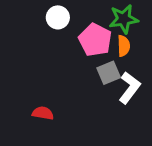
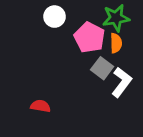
gray square: (109, 73) -> (102, 68), turned -30

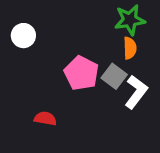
white circle: (55, 17) -> (23, 36), moved
pink pentagon: (89, 37) -> (81, 73), moved

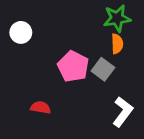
white L-shape: (136, 92) -> (123, 112), moved

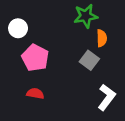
green star: (117, 18) -> (86, 16), moved
pink pentagon: (73, 66) -> (35, 58), moved

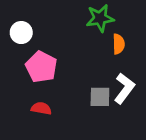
gray square: (89, 60) -> (100, 97), moved, turned -36
white L-shape: (107, 97) -> (124, 88), moved

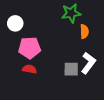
pink pentagon: (41, 67) -> (29, 48), turned -30
red semicircle: (41, 108) -> (29, 69), moved

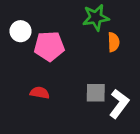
pink pentagon: (29, 48) -> (49, 46), moved
white L-shape: (88, 63) -> (119, 104), moved

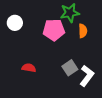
pink pentagon: (49, 46) -> (54, 30), moved
gray square: (96, 93) -> (70, 68), turned -35

